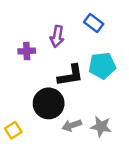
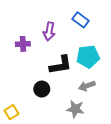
black circle: (49, 103) -> (42, 89), size x0.6
gray arrow: (72, 125) -> (87, 86), moved
gray star: (101, 127) -> (75, 109), moved

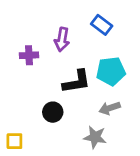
yellow square: (11, 112) -> (14, 141), turned 32

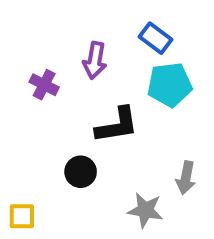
purple cross: (29, 55) -> (44, 85), turned 30
cyan pentagon: (111, 71) -> (170, 85), moved
gray arrow: (110, 108) -> (186, 178), moved, turned -60

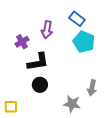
purple cross: (44, 85) -> (22, 42), turned 32
cyan pentagon: (170, 85) -> (84, 42), turned 30
black L-shape: (117, 125) -> (38, 62), moved

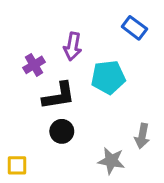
blue rectangle: (77, 19) -> (134, 28), moved
cyan pentagon: (84, 42) -> (108, 77), moved, turned -30

